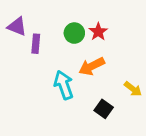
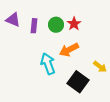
purple rectangle: (36, 44) -> (34, 26), moved
black square: (104, 109) -> (78, 82), size x1.5

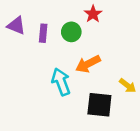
red star: (74, 24) -> (93, 14), moved
black square: (78, 82) -> (99, 105), turned -30

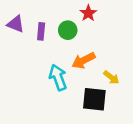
yellow arrow: (128, 86) -> (111, 77), moved

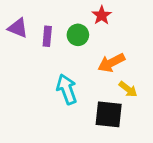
orange arrow: (83, 60) -> (111, 63), moved

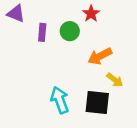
purple triangle: (18, 28) -> (16, 14), moved
cyan arrow: (67, 89) -> (60, 100), moved

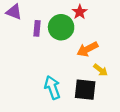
green circle: (70, 31) -> (61, 27), size x1.5

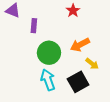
green circle: (61, 27) -> (49, 53), moved
black square: (85, 90) -> (78, 82), turned -35

